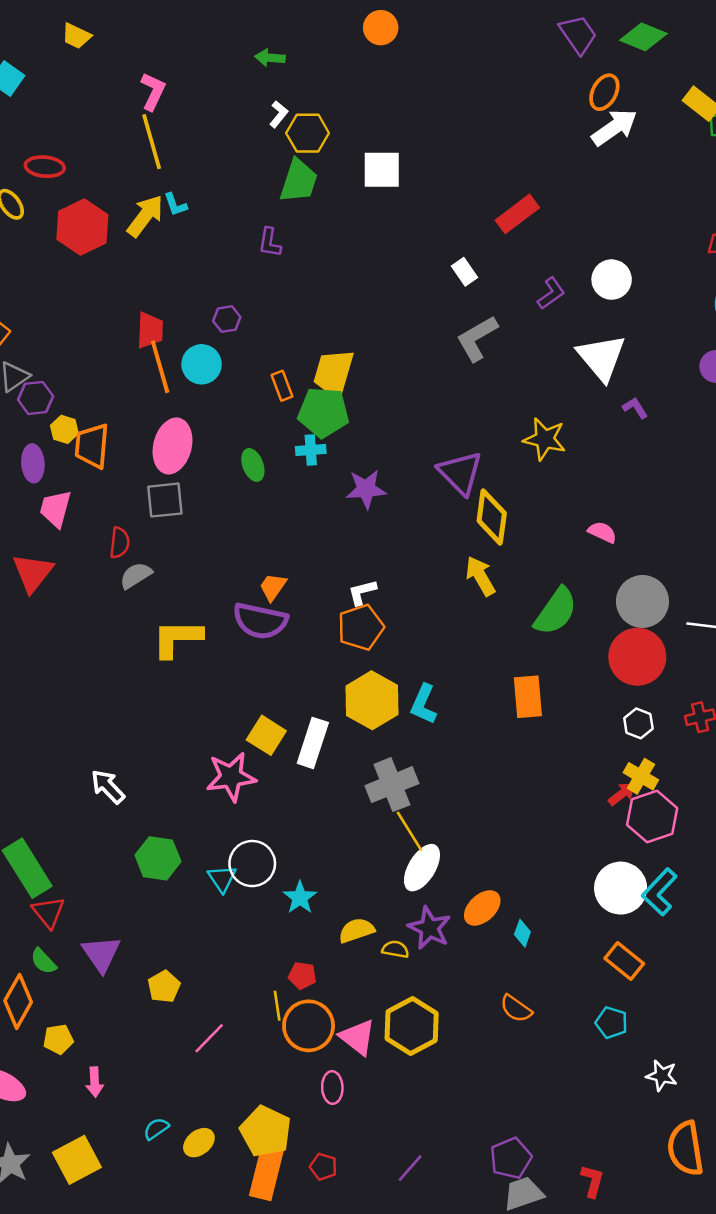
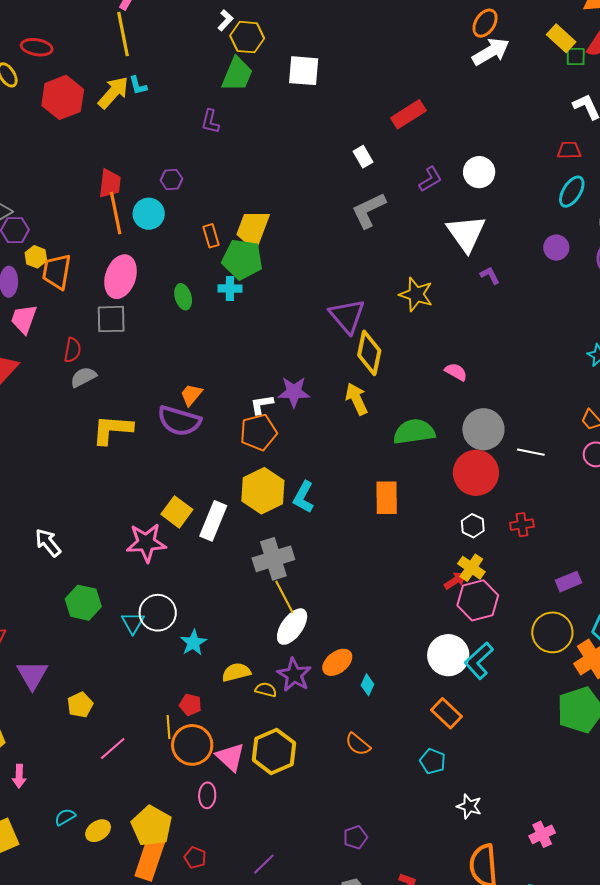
purple star: (366, 489) -> (294, 392), moved
green semicircle: (556, 611) -> (414, 432), turned -138
purple pentagon: (511, 1158) -> (355, 837), moved, size x0.7

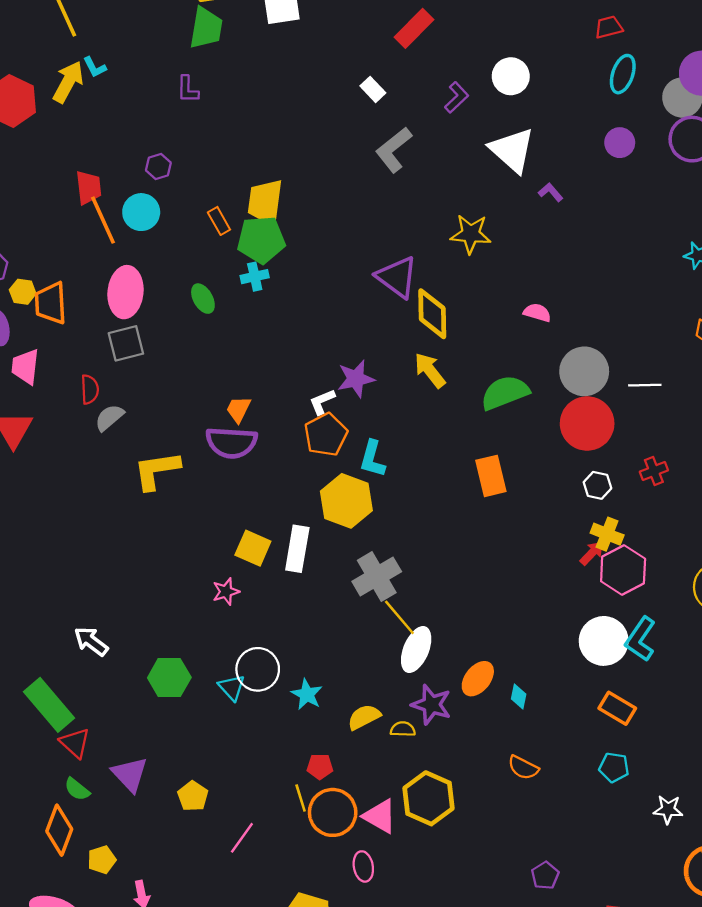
cyan L-shape: (303, 497) -> (372, 459), moved
white arrow: (48, 543) -> (91, 641), moved
pink star: (146, 543) -> (226, 592), size x0.6

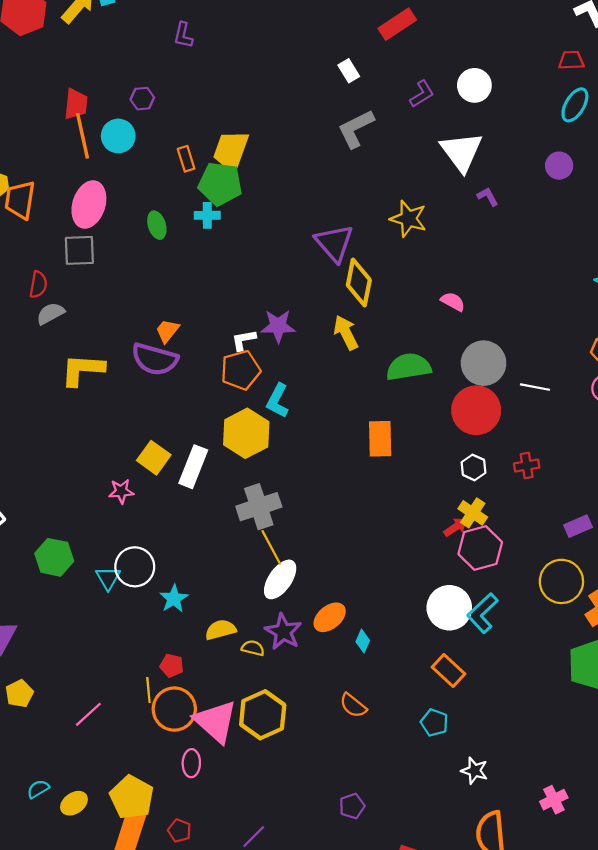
yellow pentagon: (193, 796) -> (19, 694), moved
pink triangle: (380, 816) -> (216, 721), size x1.4

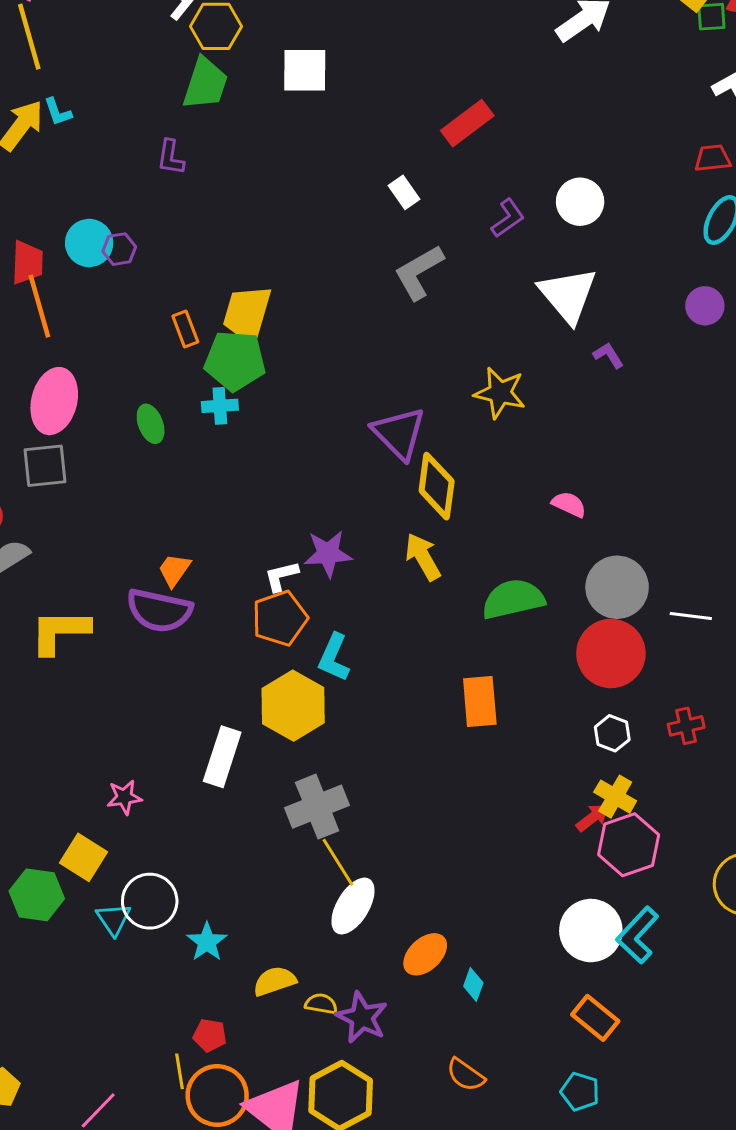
cyan circle: (118, 136) -> (89, 243), moved
yellow square: (154, 458) -> (84, 857), moved
purple star: (283, 632) -> (362, 1017), moved

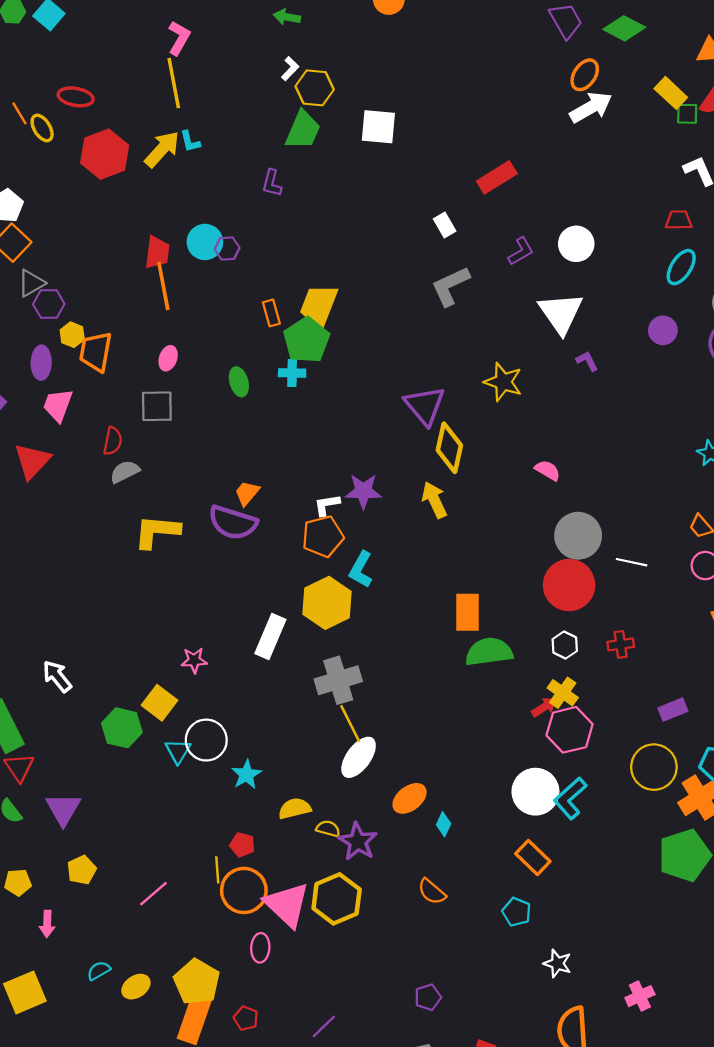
green pentagon: (235, 361) -> (306, 340), turned 30
pink ellipse: (54, 401) -> (168, 358), size x0.5
green semicircle: (513, 599) -> (489, 652), moved

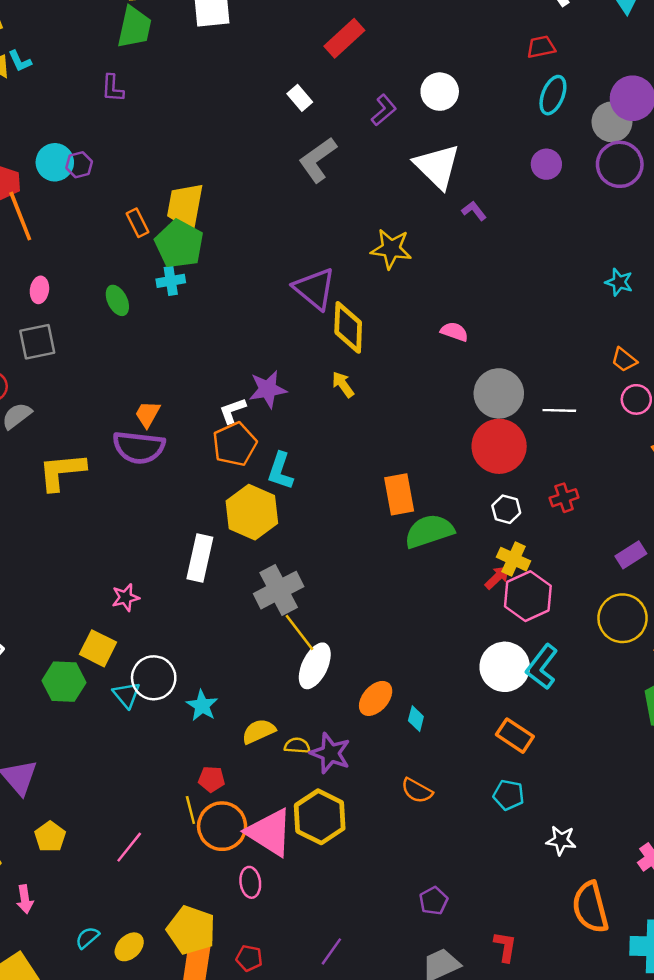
yellow arrow: (434, 500) -> (343, 384), size x0.7

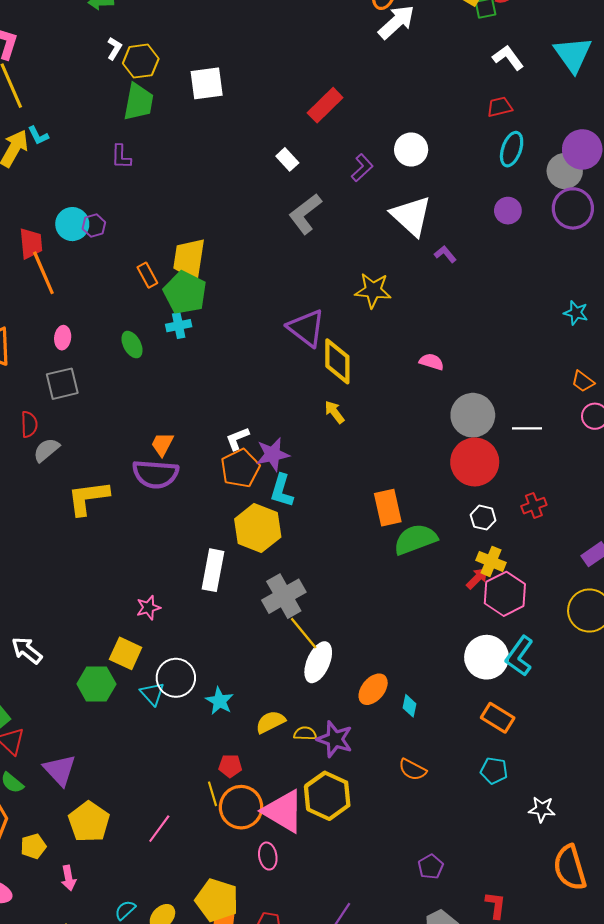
purple star: (268, 389) -> (273, 454), moved
yellow pentagon: (50, 837) -> (89, 822), size x1.5

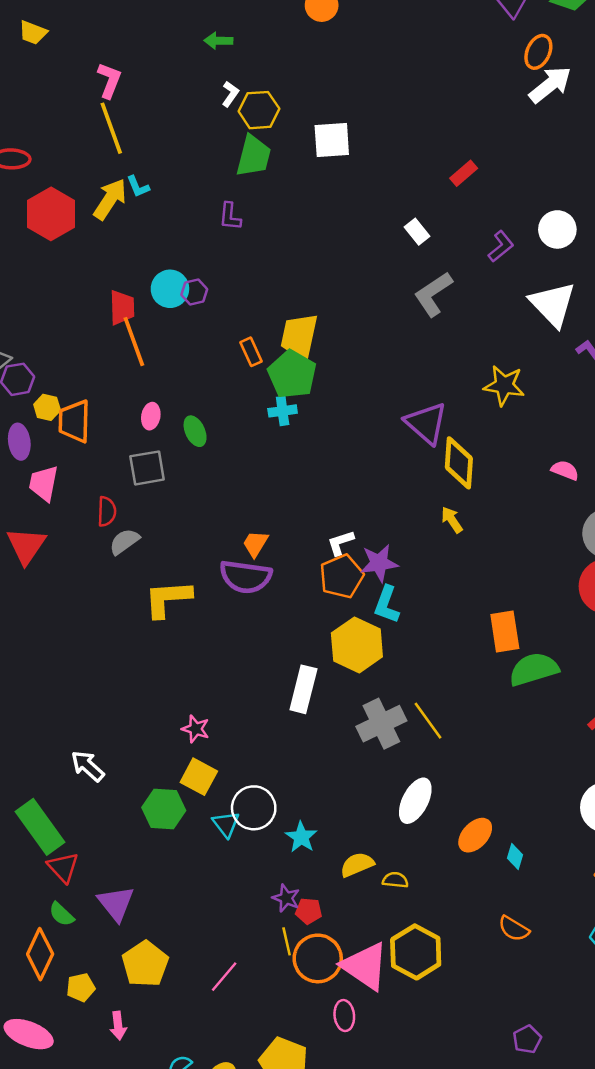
red rectangle: (325, 105) -> (464, 173), size x0.7
green ellipse: (132, 345) -> (195, 431), moved
pink star: (148, 608) -> (196, 729), moved, turned 30
yellow line: (304, 633) -> (428, 721), moved
purple star: (335, 739) -> (286, 898), moved, size x0.7

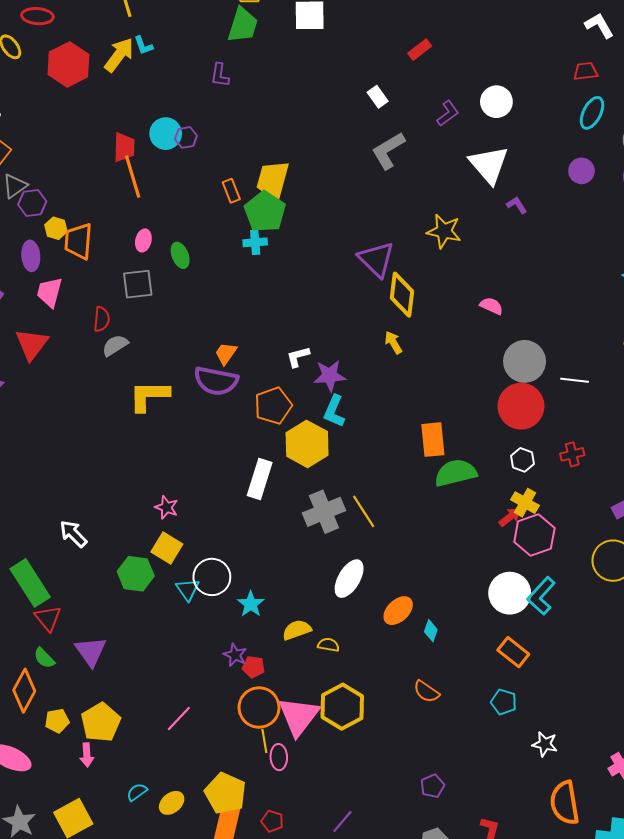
orange pentagon: (342, 576) -> (273, 406), moved
yellow line: (287, 941) -> (264, 741), moved
yellow pentagon: (145, 964) -> (101, 722), moved
pink triangle: (365, 966) -> (299, 716), turned 30

